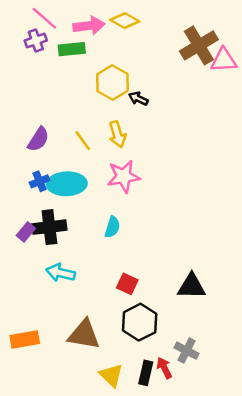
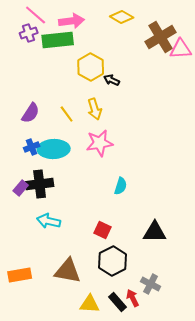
yellow diamond: (125, 21) -> (122, 17), moved
green rectangle: (72, 49) -> (58, 40), size x1.4
cyan semicircle: (112, 227) -> (121, 186), moved
black rectangle: (146, 373) -> (118, 302), turned -54
yellow triangle: (111, 375) -> (90, 304), turned -40

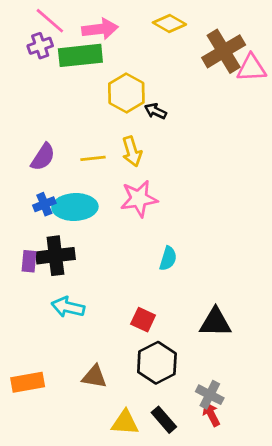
yellow line: (67, 114) -> (93, 158), turned -60
purple rectangle: (21, 188) -> (29, 261), turned -35
brown triangle: (68, 271) -> (94, 377), size x0.7
red arrow: (133, 298) -> (211, 414), moved

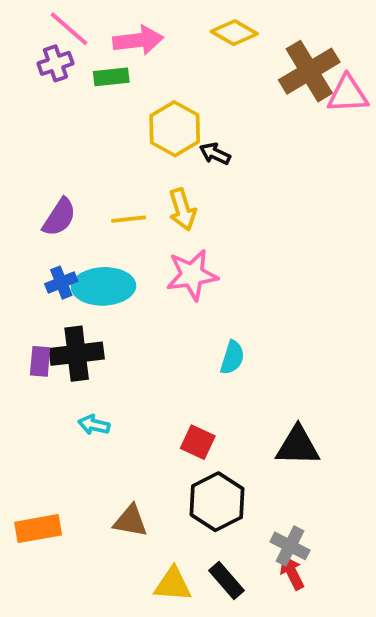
green rectangle: (80, 55) -> (111, 77), size x0.6
cyan arrow: (68, 307) -> (94, 425), size x0.7

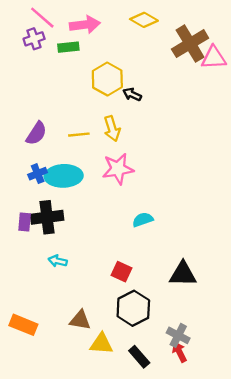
cyan semicircle: (232, 358) -> (143, 220), turned -126
orange rectangle: (38, 529) -> (23, 325), turned 32
yellow triangle: (173, 584) -> (101, 344), moved

